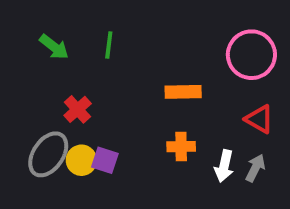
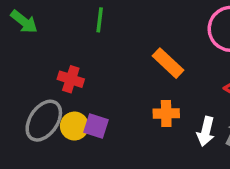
green arrow: (54, 47) -> (24, 22), moved
orange rectangle: (183, 92) -> (168, 63), turned 44
red cross: (78, 109) -> (71, 79), turned -30

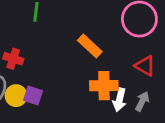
orange cross: (166, 113) -> (104, 86), moved, size x1.4

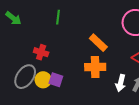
orange cross: (104, 86) -> (95, 67), moved

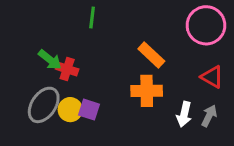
green arrow: (13, 18) -> (50, 60), moved

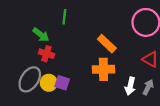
green arrow: (50, 60) -> (41, 35), moved

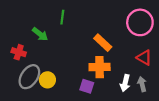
red cross: (46, 54) -> (19, 52), moved
purple square: (62, 83) -> (87, 86), moved
gray arrow: (148, 87) -> (142, 84), turned -40

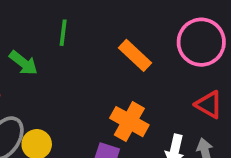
orange rectangle: (103, 43) -> (135, 55), moved
orange cross: (100, 67) -> (129, 122), turned 30

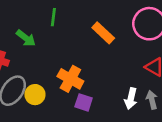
orange cross: (129, 122) -> (70, 79), moved

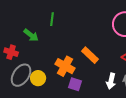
orange rectangle: (103, 33) -> (90, 55), moved

